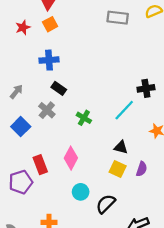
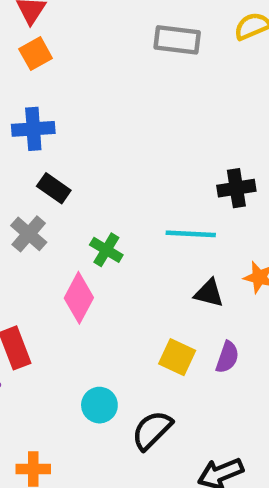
cyan line: (124, 110) -> (191, 234), turned 50
black triangle: (121, 147) -> (209, 293), moved
pink diamond: (71, 158) -> (79, 298), moved

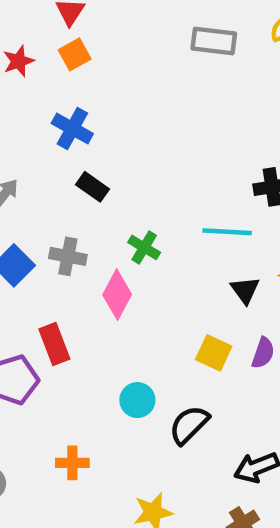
blue cross: (33, 129) -> (72, 129), turned 33
gray cross: (29, 234) -> (68, 256), moved, turned -30
black triangle: (209, 293) -> (245, 290), turned 40

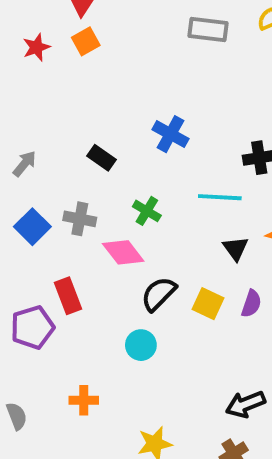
blue cross: (72, 129) -> (170, 134), moved
pink diamond: (117, 295) -> (123, 252), turned -66
black semicircle: (189, 425) -> (159, 294), moved

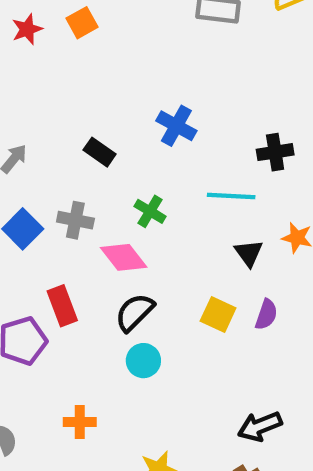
black semicircle: (159, 294) -> (135, 312), moved

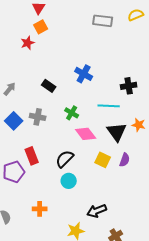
red star: (27, 29) -> (28, 43), moved
black triangle: (249, 253) -> (117, 132), size x1.5
pink diamond: (124, 257) -> (86, 134), moved
black arrow: (260, 426) -> (97, 211), moved

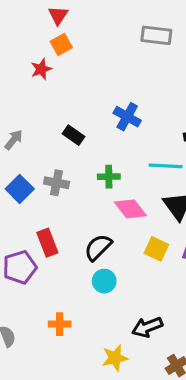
green cross: (72, 113) -> (109, 177), turned -32

